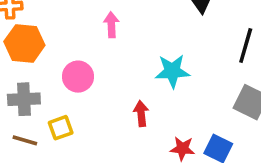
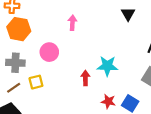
cyan star: (172, 71) -> (107, 66), moved
brown line: (25, 140) -> (14, 88), turned -56

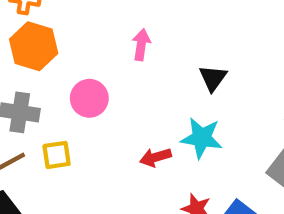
black triangle: (128, 14) -> (213, 78), moved
red arrow: (85, 78) -> (155, 157), turned -112

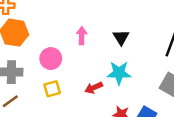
pink arrow: (141, 45) -> (82, 36), moved
yellow square: (57, 155) -> (52, 89), moved

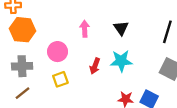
red arrow: (94, 88) -> (95, 66), moved, turned -42

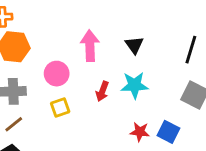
pink arrow: (85, 29) -> (90, 46), size x1.5

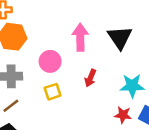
black triangle: (134, 45) -> (120, 38), size x1.5
cyan star: (134, 85) -> (132, 86), moved

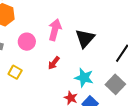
yellow square: (53, 92) -> (15, 72), moved, turned 32

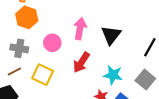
red arrow: (54, 63) -> (81, 62), size x1.5
yellow square: (15, 72) -> (43, 75), size x1.5

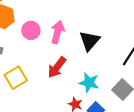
pink circle: (52, 43) -> (31, 30), moved
yellow square: (43, 75) -> (16, 78), turned 30

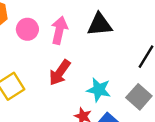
black triangle: (90, 41) -> (100, 25), moved, turned 45

